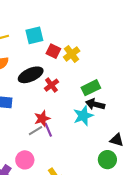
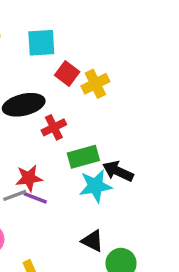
green rectangle: (91, 88) -> (83, 157), moved
purple line: (48, 130) -> (35, 198), turned -56
black triangle: (117, 140) -> (92, 241), moved

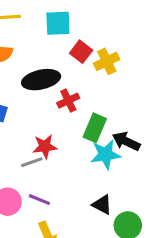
green rectangle: (83, 157) -> (95, 128), turned -52
purple line: (35, 198) -> (39, 200), moved

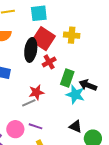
red square: (81, 52) -> (43, 39), moved, size x1.6
yellow cross: (107, 61) -> (72, 35), turned 35
black ellipse: (41, 80) -> (31, 50), turned -65
cyan star: (105, 154) -> (75, 94), turned 30

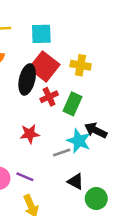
green rectangle: (67, 78) -> (72, 104), moved
gray line: (29, 103) -> (62, 152), moved

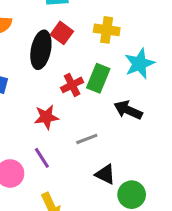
red square: (44, 66) -> (62, 33), size x0.6
red cross: (49, 97) -> (72, 85), moved
cyan star: (79, 141) -> (140, 64), moved, turned 30
purple line: (25, 177) -> (42, 158), moved, turned 36

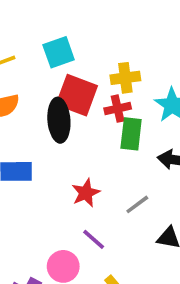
red square: (62, 33) -> (77, 95), size x1.6
red cross: (72, 85) -> (118, 109), moved, turned 30

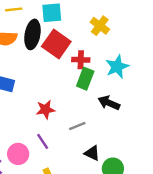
yellow cross: (125, 78) -> (100, 26), moved, turned 30
black ellipse: (59, 120) -> (32, 34), moved

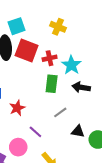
cyan star: (117, 67) -> (71, 65), moved
green rectangle: (85, 79) -> (52, 84), moved
red star: (45, 110) -> (17, 108), moved

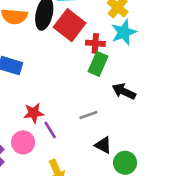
cyan star: (71, 65) -> (124, 32), moved
green rectangle: (52, 84) -> (98, 64), moved
red star: (17, 108) -> (34, 113), moved

